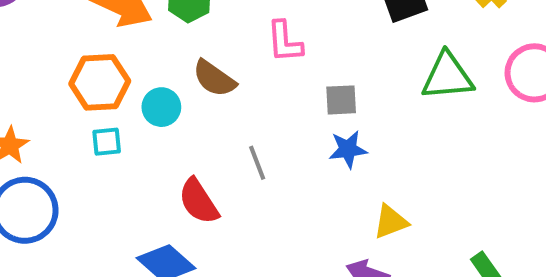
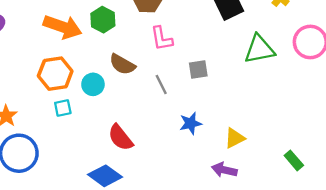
blue star: (348, 149) -> (191, 123), moved
gray line: (257, 163) -> (161, 84), moved

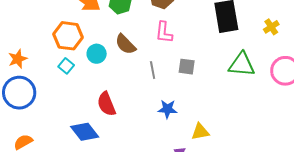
cyan square: (63, 108) -> (66, 66), turned 35

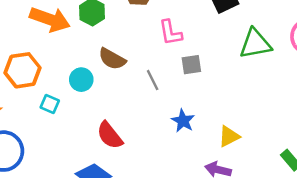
pink L-shape: (164, 32) -> (170, 33), moved
orange hexagon: (68, 36) -> (23, 70), moved
blue star: (167, 109) -> (183, 121), turned -30

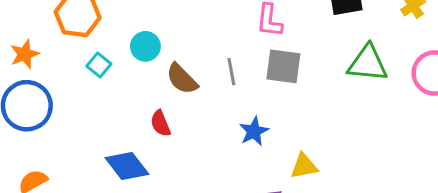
brown semicircle: (112, 59) -> (182, 79), moved
gray square: (191, 65) -> (283, 66), size x1.4
red semicircle: (110, 135) -> (160, 123), size x0.7

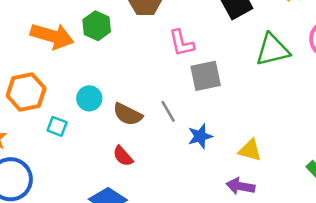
gray line: (231, 72) -> (168, 111), moved
blue star: (254, 131) -> (200, 136), turned 30
yellow triangle: (304, 166) -> (250, 150), turned 45

